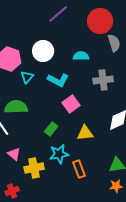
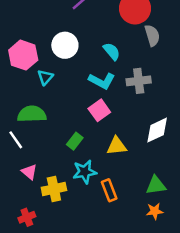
cyan semicircle: (81, 56) -> (112, 51), turned 49
cyan L-shape: (58, 80) -> (102, 81), moved

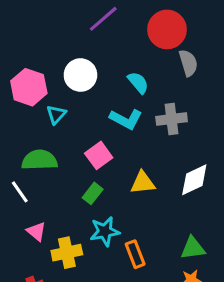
pink square: (99, 110) -> (99, 155), moved
yellow triangle: (117, 146) -> (143, 183), moved

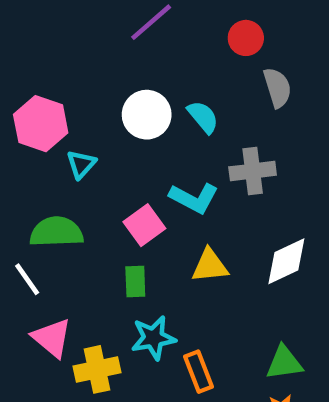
red circle: (167, 29) -> (246, 38), size x0.6
white circle: (80, 75) -> (147, 115), moved
cyan L-shape: (126, 119) -> (194, 198), moved
green rectangle: (93, 193) -> (135, 281), turned -40
pink triangle: (36, 231) -> (52, 338), size x1.4

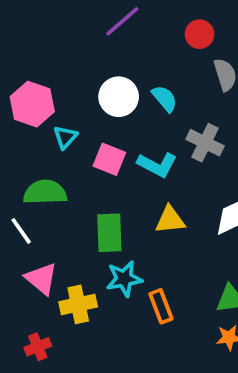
gray cross: (253, 171) -> (205, 143), turned 33
pink square: (144, 225) -> (109, 159), moved, turned -32
green rectangle: (135, 281) -> (109, 233), size x1.5

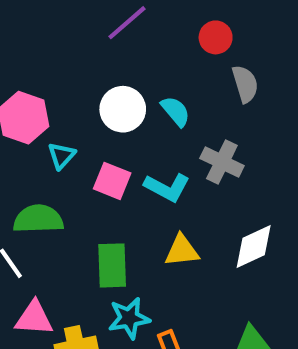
pink triangle: (41, 279) -> (34, 318), turned -36

